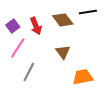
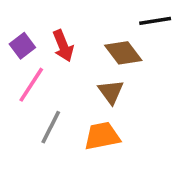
brown diamond: (63, 20) -> (123, 53), moved
orange trapezoid: (83, 77) -> (102, 136), moved

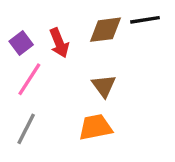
brown diamond: (123, 53) -> (105, 30), moved, turned -60
gray line: (51, 127) -> (26, 129), moved

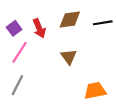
black line: (145, 20) -> (103, 23), moved
orange trapezoid: (95, 127) -> (95, 91), moved

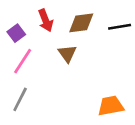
red arrow: (39, 28) -> (46, 20), moved
brown triangle: (69, 57) -> (67, 54), moved

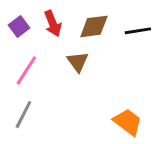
purple square: (16, 33) -> (19, 26), moved
orange trapezoid: (111, 106) -> (128, 122), turned 48

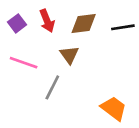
pink line: (26, 70) -> (24, 63), turned 76
gray line: (23, 115) -> (52, 87), moved

